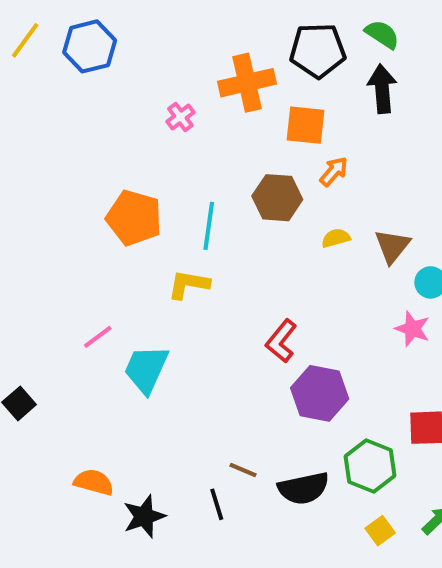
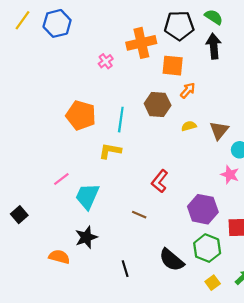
purple hexagon: (320, 393) -> (203, 209), moved
brown line: (243, 470) -> (139, 215), moved
black semicircle: (303, 488) -> (172, 260), turned 52
black star: (144, 516) -> (86, 237), moved

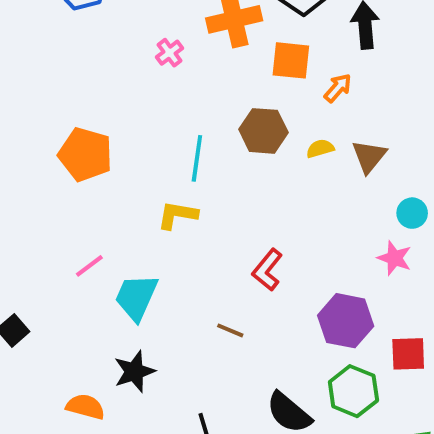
orange arrow: (188, 90) -> (338, 88), moved
orange pentagon: (81, 115) -> (85, 154), moved
yellow semicircle: (189, 126) -> (320, 149), moved
brown triangle: (219, 130) -> (369, 156), moved

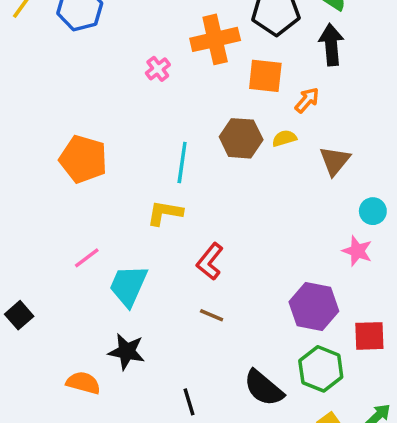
yellow semicircle: (320, 149) -> (284, 138), moved
red L-shape: (267, 270) -> (210, 261), moved
black star: (134, 372) -> (127, 352), turned 30

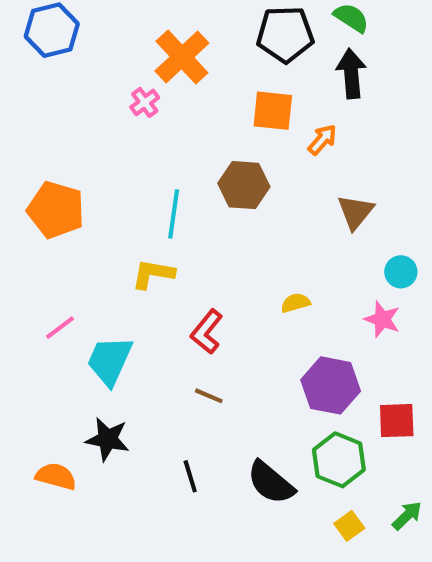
orange cross: (215, 39) -> (182, 57), moved, turned -30
yellow semicircle: (284, 138) -> (296, 303), moved
black line: (189, 402) -> (190, 476), moved

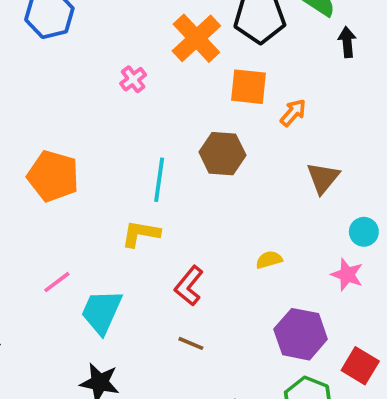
orange cross: (182, 57) -> (196, 38), moved
black arrow: (351, 74) -> (347, 42), moved, size x0.7
red square: (397, 421) -> (360, 366), turned 33

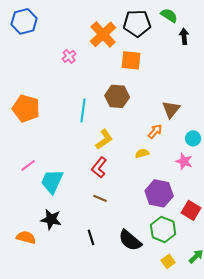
orange arrow: (293, 113) -> (155, 131), moved
yellow L-shape: (141, 234) -> (104, 139), moved, turned 135

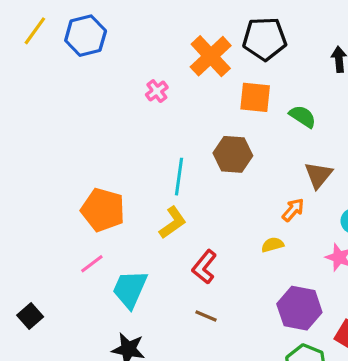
green semicircle: (169, 15) -> (303, 116), moved
orange pentagon: (26, 108) -> (103, 210), moved
yellow L-shape: (104, 139) -> (173, 223), moved

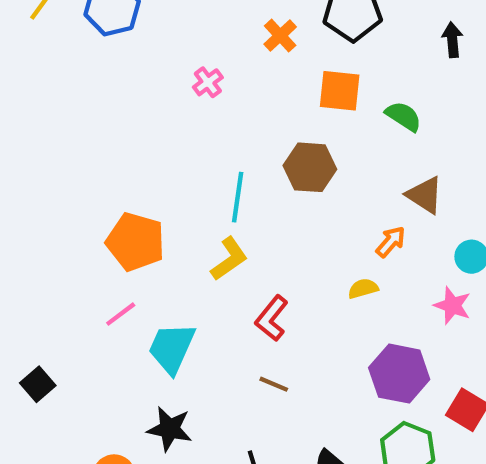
orange cross: (211, 56) -> (280, 36), size x0.6
brown triangle: (318, 175) -> (425, 195), turned -36

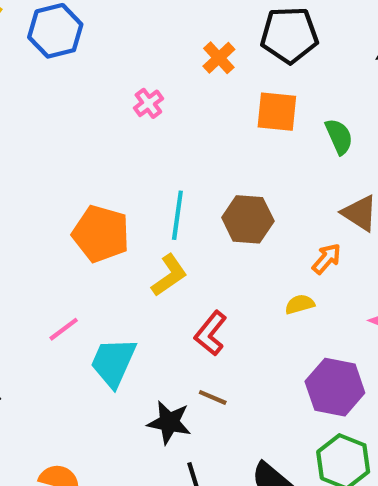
green semicircle: (403, 116) -> (339, 136), turned 33
brown hexagon: (310, 167) -> (248, 219), moved
orange pentagon: (136, 242) -> (101, 234), moved
black star: (170, 429) -> (169, 422), moved

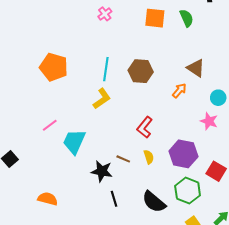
pink cross: (148, 103) -> (105, 14), moved
green semicircle: (339, 136) -> (187, 18), moved
orange pentagon: (101, 234) -> (54, 67), moved
yellow semicircle: (300, 304) -> (149, 157), moved, turned 88
red L-shape: (211, 333) -> (145, 127), moved

